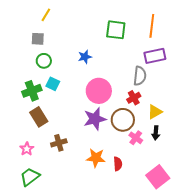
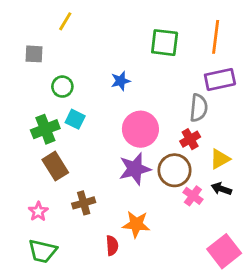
gray square: (38, 39) -> (34, 54), moved
black arrow: (156, 133) -> (221, 189), turned 104
red semicircle: (118, 164) -> (112, 246), moved
green trapezoid: (30, 177) -> (43, 251), turned -130

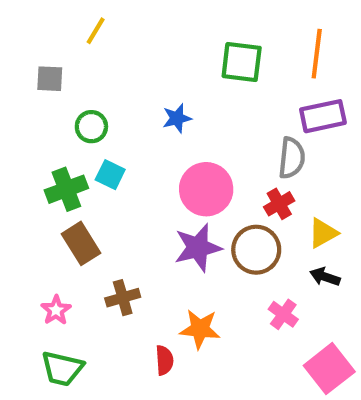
pink cross: (193, 196) -> (283, 314), moved

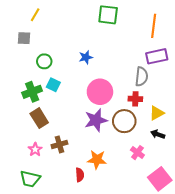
yellow line: (96, 31) -> (35, 15), moved
green square: (242, 62) -> (108, 15), moved
red cross: (279, 204) -> (135, 99), turned 32
pink star: (56, 310) -> (35, 149), moved

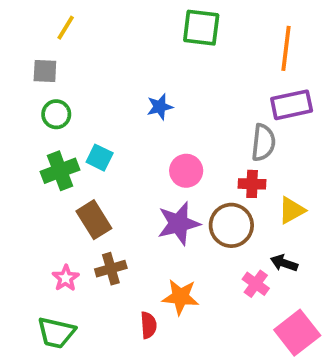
green circle: (44, 61) -> (56, 114), moved
pink circle: (100, 92) -> (186, 171), size x0.7
brown rectangle: (39, 118) -> (94, 220), moved
black arrow: (158, 134) -> (284, 263), moved

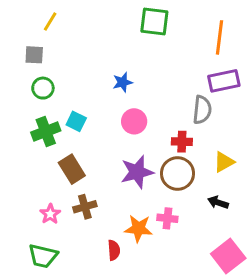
pink circle: (186, 171) -> (134, 121), moved
red cross: (252, 184) -> (182, 142), moved
pink cross: (256, 284) -> (167, 218), moved, turned -30

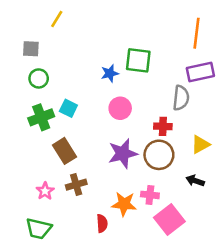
yellow line: (50, 22) -> (57, 19), moved
green square: (154, 22) -> (138, 60), moved
pink square: (228, 256) -> (169, 220), moved

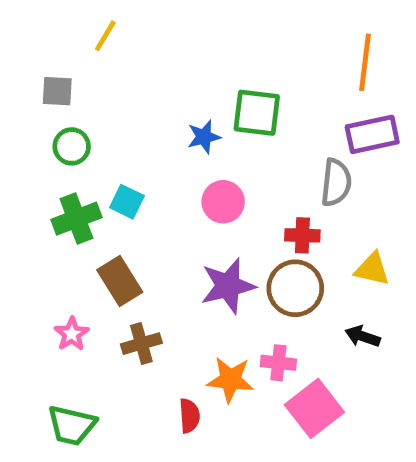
yellow triangle: (200, 144) -> (372, 269), turned 42
pink star: (45, 191) -> (72, 334), moved

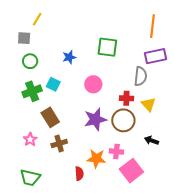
yellow line: (105, 36) -> (37, 19), moved
blue star: (204, 137) -> (69, 57), moved
yellow triangle: (372, 269) -> (148, 104), moved, turned 35

